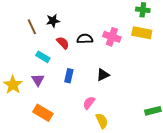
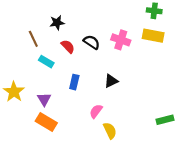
brown line: (32, 27) -> (33, 39), moved
black semicircle: (85, 39) -> (92, 42), turned 35
purple triangle: (38, 80) -> (44, 99), moved

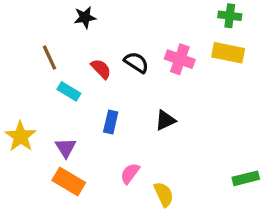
black star: (57, 23) -> (85, 17), moved
pink semicircle: (96, 111) -> (130, 173), moved

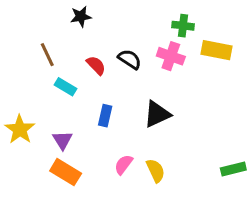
green cross: (230, 16) -> (183, 26), moved
black triangle: (165, 120) -> (157, 114), size x1.4
yellow semicircle: (164, 194) -> (156, 171), moved

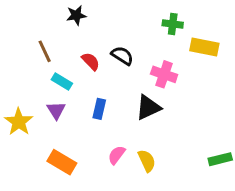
pink cross: (171, 56) -> (164, 74), moved
purple triangle: (63, 140) -> (56, 110), moved

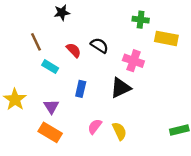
purple triangle: (56, 110) -> (51, 107), moved

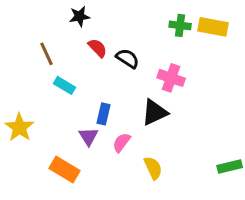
yellow rectangle: (166, 38) -> (213, 27), moved
red semicircle: (74, 50) -> (98, 48), moved
purple triangle: (51, 107) -> (89, 136), moved
pink semicircle: (95, 126) -> (122, 142), moved

